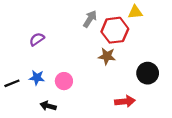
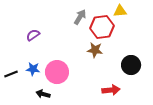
pink circle: (64, 81) -> (57, 72), size x1.5

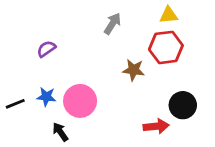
red hexagon: (102, 27) -> (166, 47), moved
black circle: (131, 65) -> (183, 105), moved
black arrow: (43, 94) -> (60, 132), turned 40

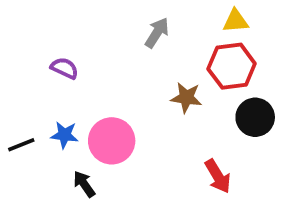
purple semicircle: (46, 49) -> (64, 68), turned 60
black circle: (183, 105) -> (255, 117), moved
red arrow: (156, 126) -> (218, 176), turned 65

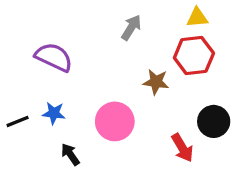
purple semicircle: (64, 68) -> (54, 57), size x1.6
black circle: (255, 117) -> (214, 121), moved
pink circle: (112, 141) -> (115, 121), moved

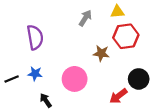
yellow triangle: (197, 18) -> (117, 12), moved
purple semicircle: (54, 57) -> (35, 37), turned 55
red arrow: (182, 148) -> (118, 96), turned 84

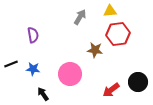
purple semicircle: (35, 37) -> (33, 35), size x0.7
black line: (12, 79) -> (11, 64), moved
black circle: (139, 79) -> (138, 82), moved

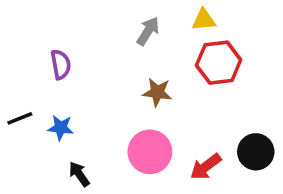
brown star: (95, 50) -> (157, 92), moved
pink circle: (70, 74) -> (150, 152), moved

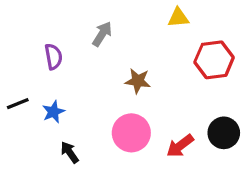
gray arrow: (148, 31) -> (102, 34), moved
red hexagon: (219, 63) -> (214, 60), moved
blue star: (61, 128) -> (53, 112), turned -30

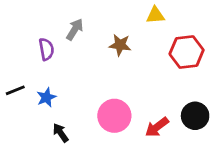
gray arrow: (102, 34) -> (75, 29), moved
brown star: (138, 81) -> (120, 45), moved

